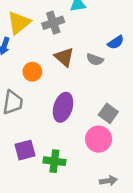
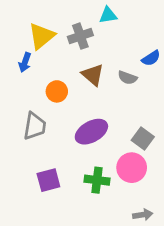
purple ellipse: (63, 107) -> (91, 132), turned 44
green cross: (54, 161) -> (97, 180), moved

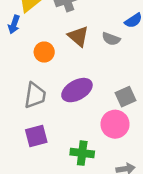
gray trapezoid: (35, 126) -> (35, 95), moved
gray square: (143, 139) -> (126, 97), turned 30
green cross: (97, 180) -> (82, 153), moved

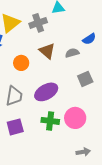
gray semicircle: (111, 39) -> (72, 53), turned 144
gray square: (126, 97) -> (85, 79), moved
green cross: (82, 153) -> (50, 121), moved

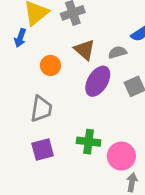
purple ellipse: (46, 92) -> (98, 81), moved, turned -30
pink circle: (75, 118) -> (121, 156), moved
gray arrow: (83, 152) -> (132, 182), turned -72

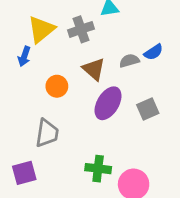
gray semicircle: (117, 52) -> (129, 61), moved
purple square: (43, 149) -> (24, 173), moved

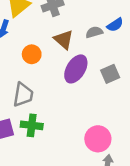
green cross: (98, 169) -> (32, 125), moved

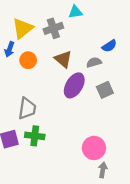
gray semicircle: (94, 32) -> (94, 62), moved
orange circle: (32, 54) -> (28, 60), moved

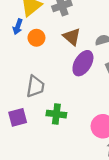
green cross: (35, 136) -> (56, 114), moved

